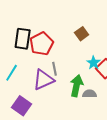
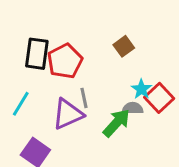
green arrow: (77, 86) -> (116, 123), turned 30
gray semicircle: (90, 94) -> (133, 108), moved

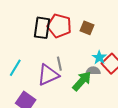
brown square: (124, 46) -> (87, 28), turned -32
black rectangle: (37, 54) -> (42, 28), moved
red pentagon: (65, 61) -> (59, 26), moved, turned -30

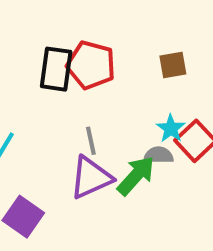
brown square: (87, 28) -> (173, 65), moved, turned -32
purple triangle: (48, 75) -> (91, 178), moved

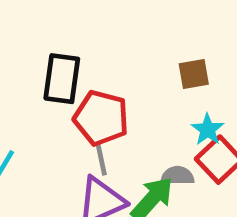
red pentagon: (91, 65) -> (101, 118), moved
cyan star: (171, 128) -> (208, 129), moved

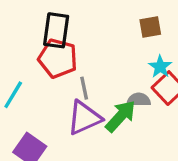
red pentagon: (101, 118) -> (58, 58), moved

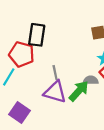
red pentagon: (58, 58) -> (22, 54), moved
purple triangle: (84, 118) -> (55, 92), turned 40

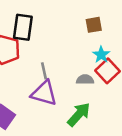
green arrow: (79, 91) -> (79, 114), moved

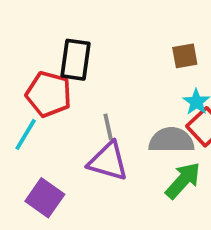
gray semicircle: (85, 80) -> (171, 140), size x1.6
green arrow: (79, 114) -> (183, 180), moved

